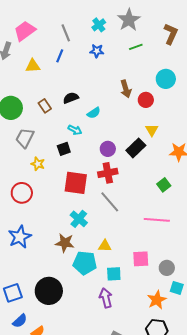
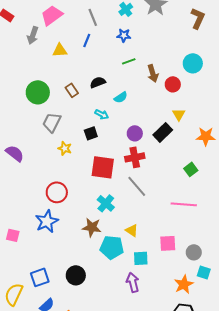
green line: (136, 47) -> (129, 61), moved
red circle: (22, 193) -> (57, 192), moved
yellow triangle: (105, 246) -> (132, 230), turned 32
black circle: (49, 291) -> (76, 275), size x0.7

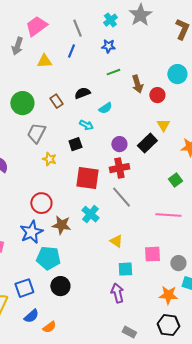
brown star: (92, 227) -> (61, 225), moved
cyan pentagon: (112, 247) -> (48, 258), moved
orange star: (184, 284) -> (168, 295), turned 30

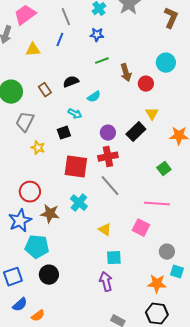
pink square: (152, 254) -> (141, 228), moved, turned 30

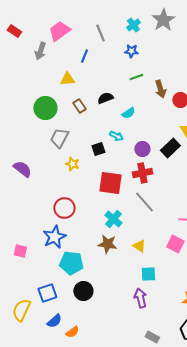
blue line: (60, 40) -> (84, 56), moved
yellow triangle: (33, 50) -> (67, 79), moved
cyan arrow: (75, 114) -> (116, 136), moved
brown star: (50, 214) -> (107, 244), moved

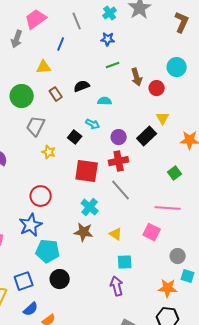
cyan semicircle: (128, 113) -> (105, 101), turned -144
black square: (98, 149) -> (75, 137), turned -32

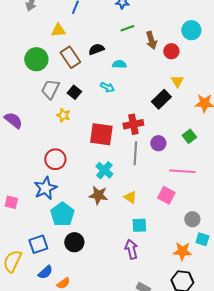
brown rectangle: (56, 94) -> (70, 57), size x1.5
black square: (75, 137) -> (74, 92), moved
purple circle: (119, 137) -> (158, 143), moved
gray line: (121, 190) -> (135, 153), turned 45
cyan pentagon: (48, 251) -> (62, 214), turned 30

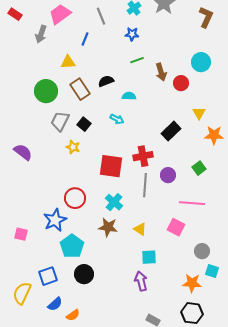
yellow triangle: (177, 81) -> (199, 113), moved
red circle: (55, 159) -> (75, 198), moved

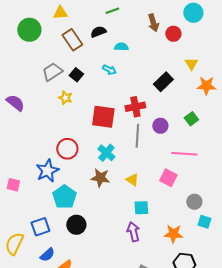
green line: (137, 60) -> (112, 11), moved
green circle: (46, 91) -> (29, 30), moved
gray trapezoid: (60, 121) -> (52, 72), turned 30
orange star: (192, 283) -> (173, 234), moved

